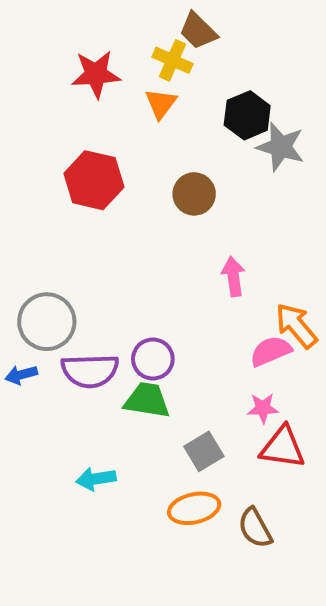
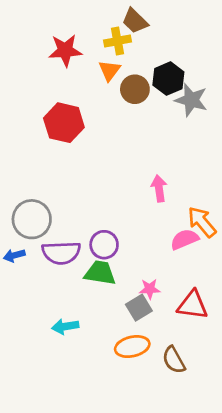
yellow cross: (173, 60) -> (117, 41), turned -35
brown circle: (194, 194) -> (135, 89), moved
pink star: (263, 408) -> (150, 289), moved

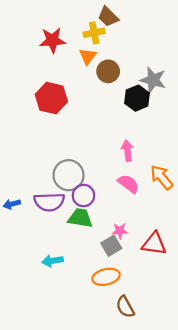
black hexagon: (168, 79) -> (137, 98), moved
gray circle: (32, 219) -> (68, 175), moved
pink semicircle: (184, 239) -> (128, 184), moved, turned 60
brown semicircle: (174, 360) -> (125, 307), moved

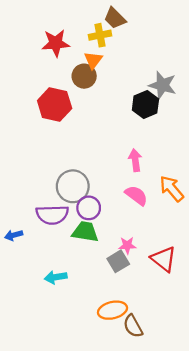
brown circle: (108, 71) -> (84, 76), moved
blue arrow: (12, 204) -> (14, 235), moved
red triangle: (154, 244) -> (164, 259), turned 30
orange ellipse: (106, 277) -> (112, 310), moved

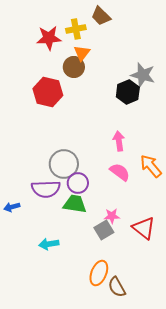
yellow cross: (100, 35) -> (76, 29), moved
orange ellipse: (112, 310) -> (99, 273), turned -55

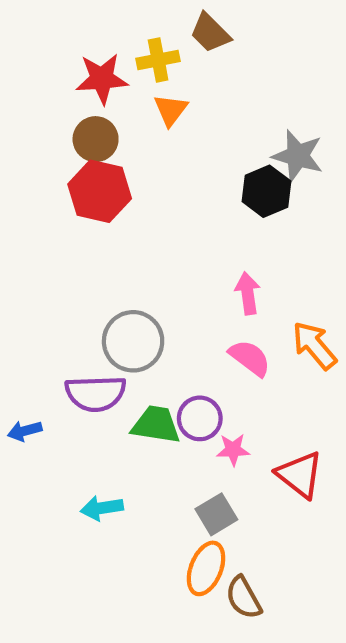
brown circle: (74, 67) -> (96, 139), moved
purple circle: (78, 183) -> (200, 418), moved
gray square: (104, 230) -> (216, 514), moved

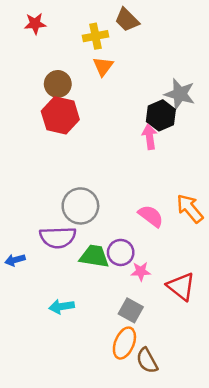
red star: (102, 79) -> (35, 24), moved, size x0.7
pink arrow: (248, 293) -> (150, 137), moved
gray square: (216, 514) -> (131, 310), turned -30

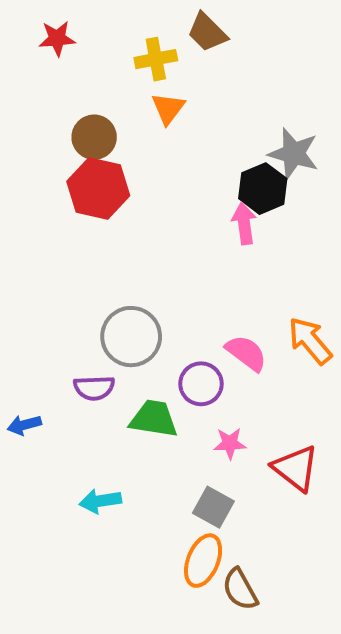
purple semicircle: (58, 237) -> (94, 388), size x0.7
purple circle: (121, 252) -> (201, 384), moved

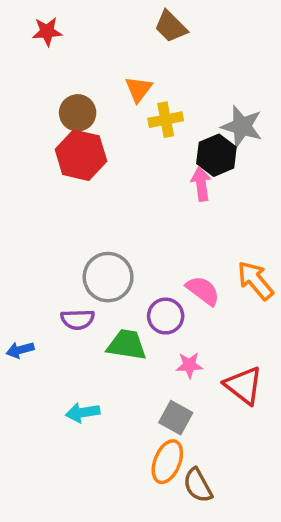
yellow cross: (156, 59) -> (166, 120), moved

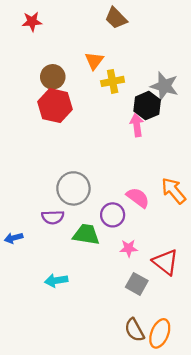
gray square: (176, 418) -> (137, 284), moved
orange ellipse: (167, 462) -> (160, 333), moved

